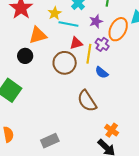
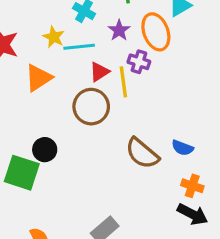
orange ellipse: (118, 29) -> (156, 32), turned -30
black circle: (25, 56) -> (45, 150), moved
blue semicircle: (102, 72) -> (182, 148), moved

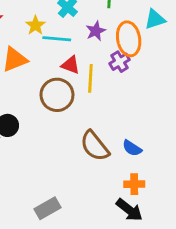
purple cross: (139, 62) -> (120, 62), moved, turned 30
red triangle: (99, 72) -> (71, 65), turned 42
orange cross: (192, 186) -> (134, 184), turned -30

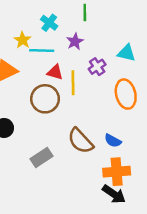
cyan triangle: (155, 19) -> (126, 53), moved, turned 36
orange ellipse: (129, 39) -> (126, 94), moved
orange cross: (134, 184) -> (117, 172), size x1.5
gray rectangle: (47, 208) -> (41, 157), moved

